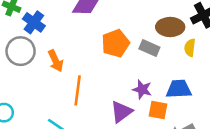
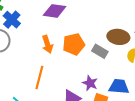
orange arrow: (56, 61) -> (47, 44), moved

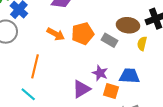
orange arrow: (47, 44) -> (56, 34), turned -42
orange line: (39, 77) -> (35, 66), moved

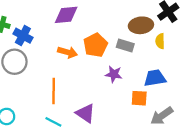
purple star: (100, 73) -> (114, 74), moved
purple triangle: (81, 89) -> (86, 113), moved, turned -42

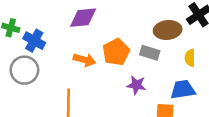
yellow semicircle: (160, 41) -> (190, 58), moved

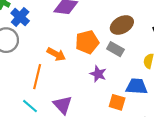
brown ellipse: (168, 30) -> (122, 25), moved, turned -35
orange arrow: (84, 60) -> (56, 54), moved

